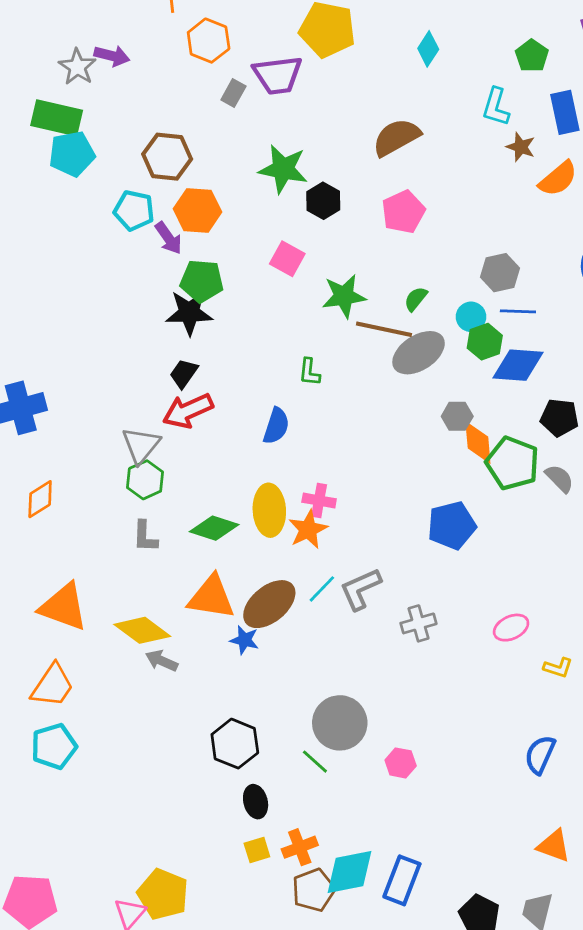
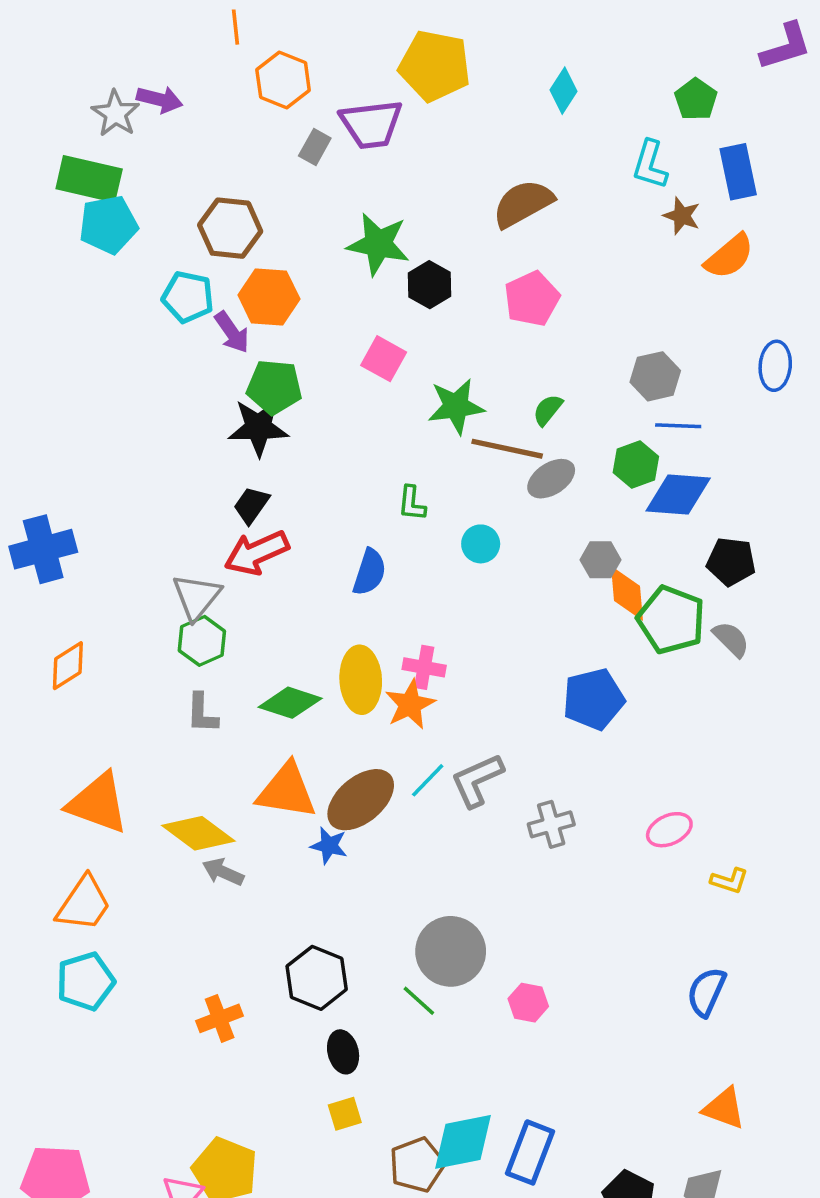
cyan circle: (471, 317) -> (481, 544), moved
gray ellipse: (419, 353) -> (551, 479), size x0.7
orange cross: (300, 847) -> (220, 1018), moved

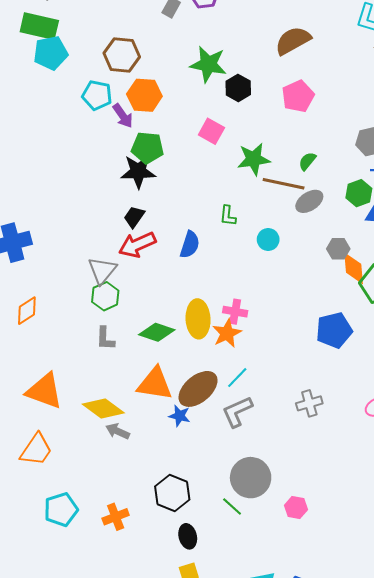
blue semicircle: (370, 572) -> (190, 245), moved
gray L-shape: (477, 780) -> (237, 412), moved
cyan pentagon: (86, 981) -> (61, 510), moved

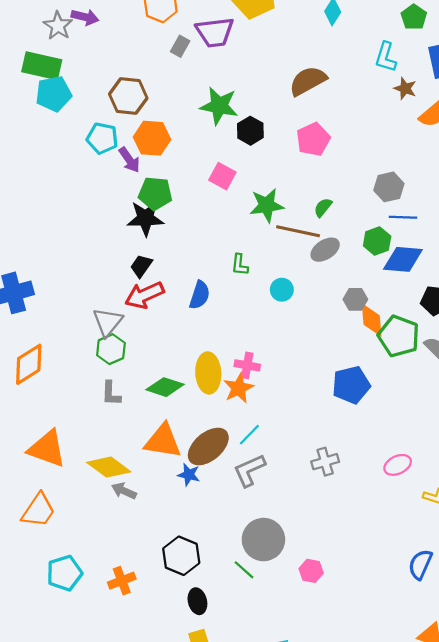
orange diamond: (27, 311) -> (29, 364), size x1.4

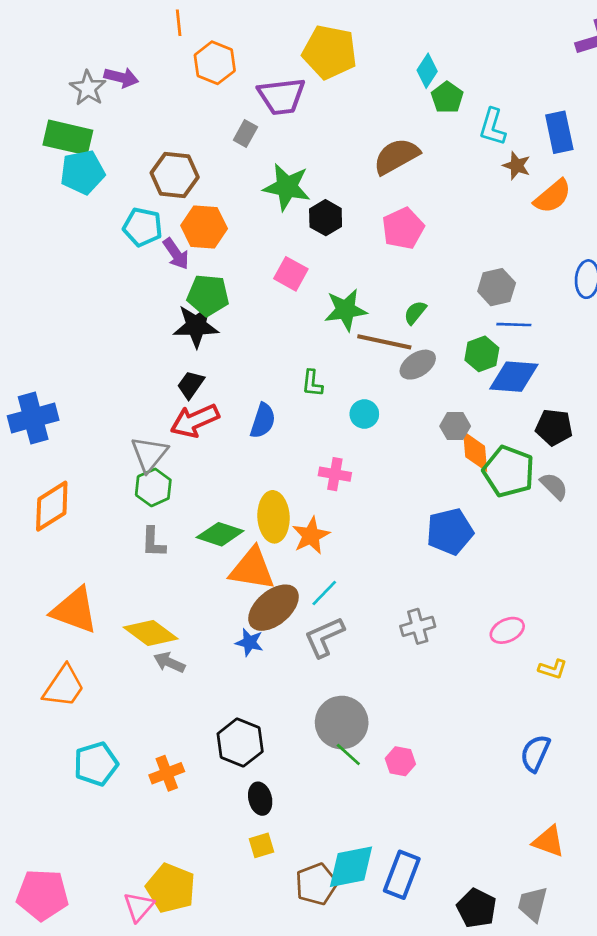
green pentagon: (414, 17) -> (447, 97), moved
gray rectangle: (180, 46) -> (245, 134), moved
pink cross: (247, 365) -> (335, 474), moved
orange triangle: (163, 441) -> (252, 569), moved
green line: (244, 570) -> (348, 755), moved

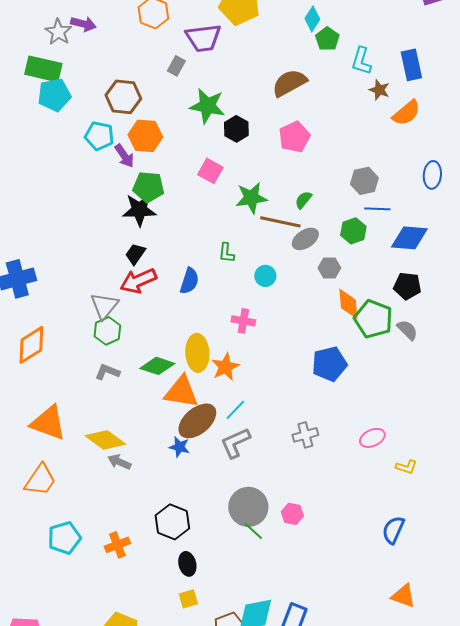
blue diamond: (514, 377) -> (409, 238), moved
gray hexagon: (455, 426) -> (329, 268), moved
gray L-shape: (153, 542) -> (107, 372), turned 110
pink hexagon: (400, 761) -> (292, 514), moved

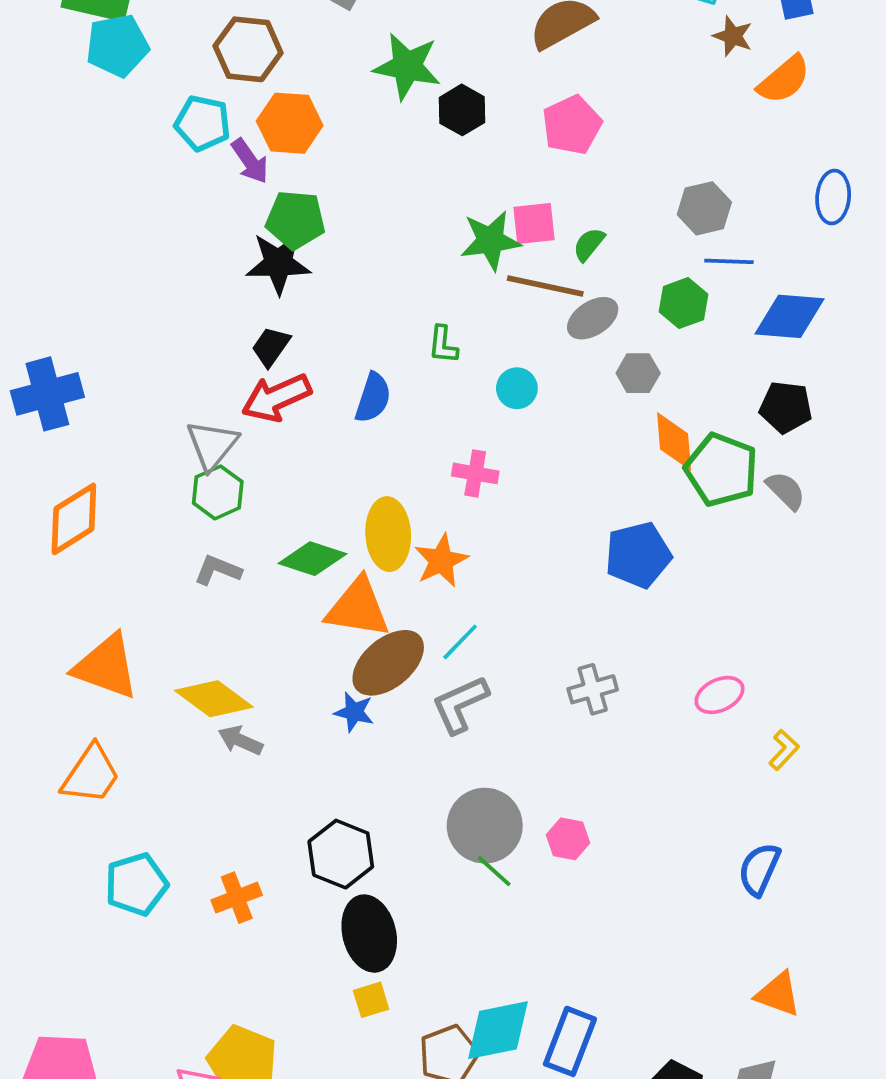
pink square: (210, 171) -> (534, 224), moved, turned -35
yellow L-shape: (406, 467) -> (784, 750), turned -65
black ellipse: (187, 564) -> (369, 934), size x1.6

